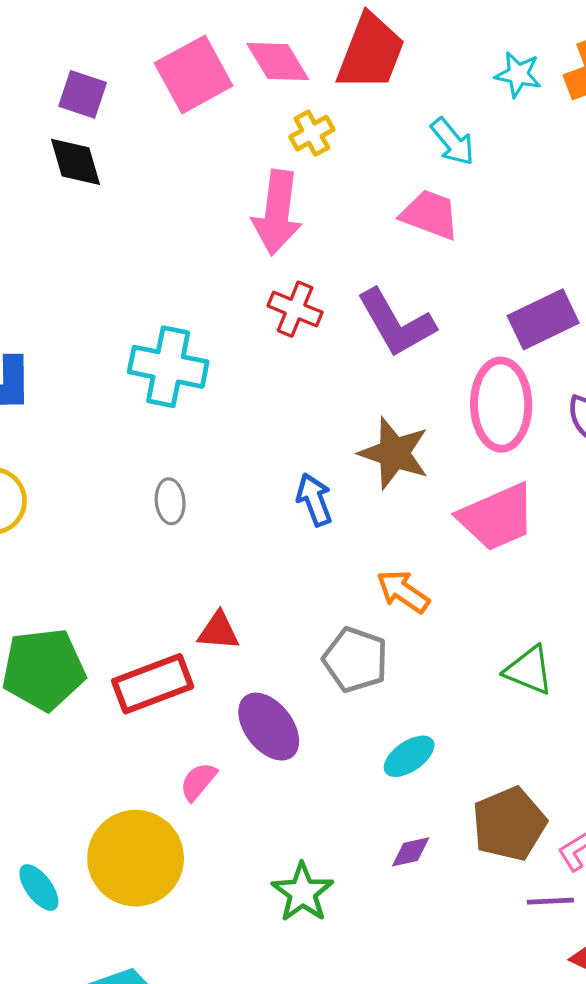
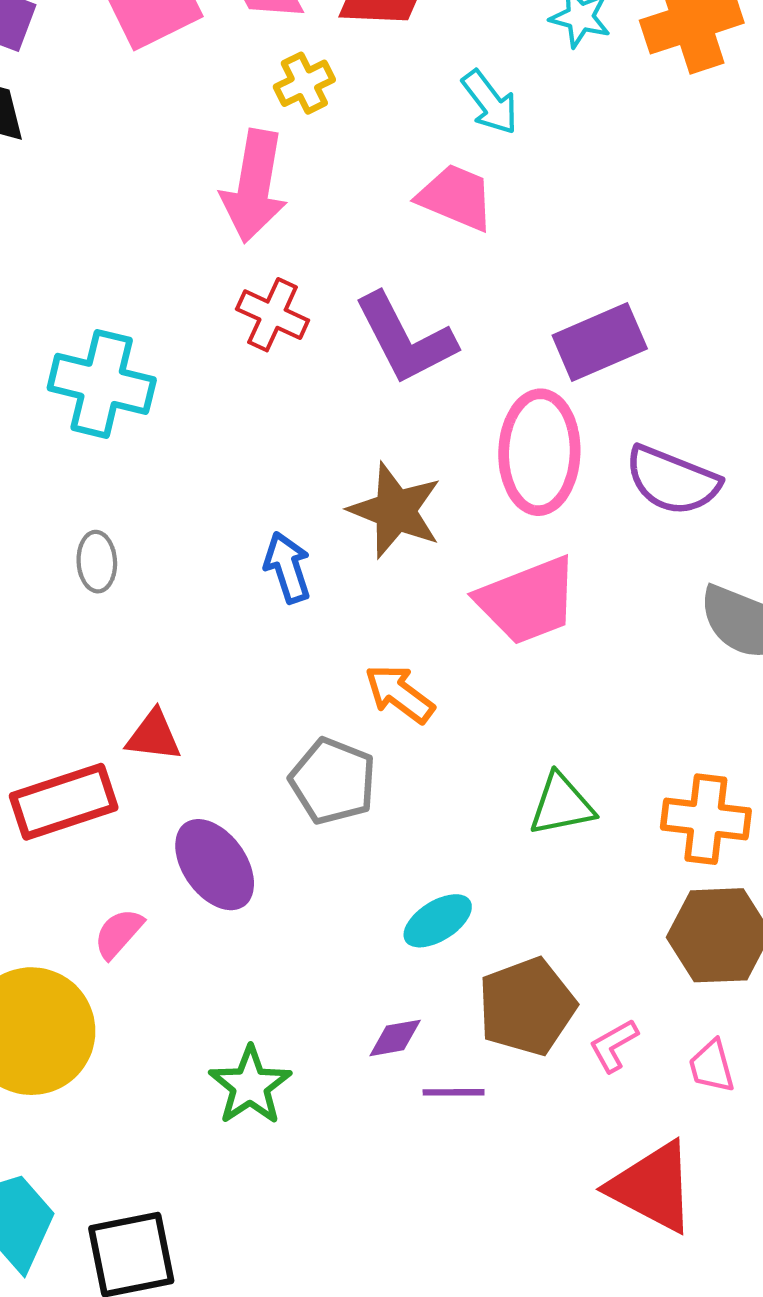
green triangle: (529, 670) -> (561, 805), turned -36
cyan ellipse: (409, 756) -> (438, 921), moved
purple line: (550, 901) -> (454, 1092), moved

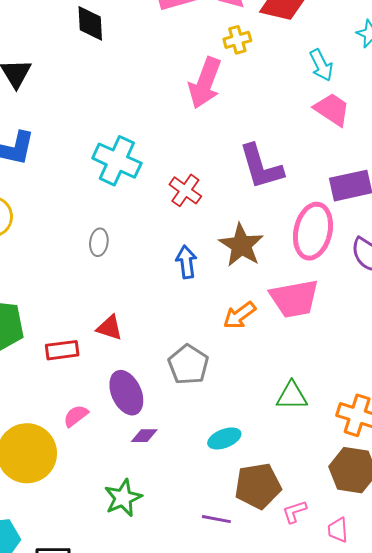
pink trapezoid: (456, 197) -> (332, 109), moved
red cross: (273, 315) -> (185, 190), moved
orange arrow: (400, 694) -> (239, 315), moved, turned -84
red rectangle: (64, 802) -> (62, 350), size x0.7
purple diamond: (395, 1038) -> (144, 436), moved

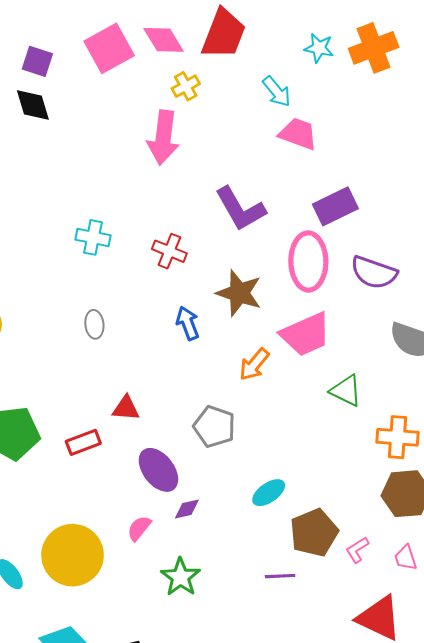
cyan cross: (117, 161) -> (93, 237), size x0.7
green triangle: (292, 396) -> (346, 391), moved, turned 40
pink semicircle: (76, 416) -> (139, 528), moved

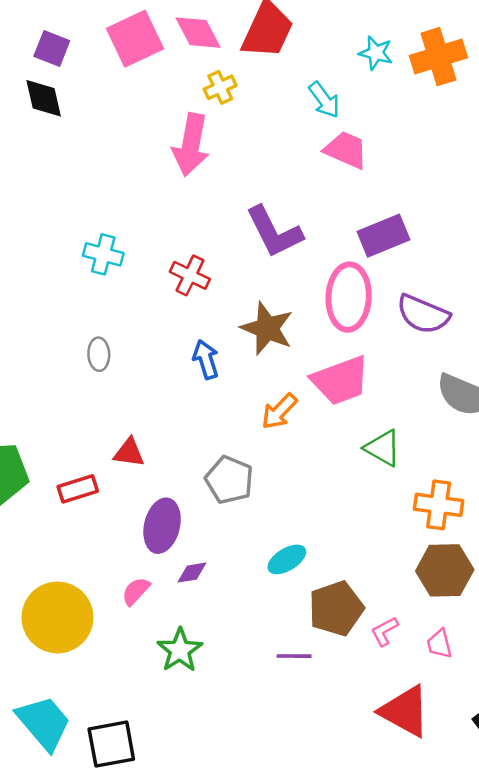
purple ellipse: (158, 470) -> (162, 526), turned 48

